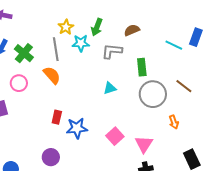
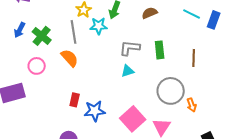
cyan line: (174, 45) -> (192, 14), moved
gray L-shape: (112, 51) -> (130, 48), moved
brown line: (184, 86) -> (194, 58), moved, turned 54
gray circle: (153, 94) -> (171, 91), moved
pink square: (115, 136) -> (133, 119), size x1.4

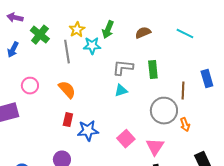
blue rectangle: (214, 20) -> (207, 79), moved, turned -36
green cross: (42, 36) -> (40, 35), moved
orange semicircle: (70, 58) -> (67, 90), moved
brown line: (194, 58) -> (183, 91), moved
pink square: (133, 119) -> (126, 139), size x0.7

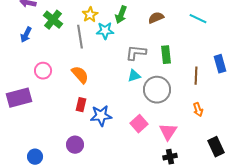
gray circle: (164, 111) -> (157, 90), moved

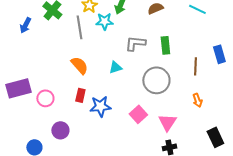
pink circle: (43, 71) -> (45, 98), moved
cyan triangle: (134, 76) -> (115, 67), moved
purple circle: (75, 145) -> (60, 130), moved

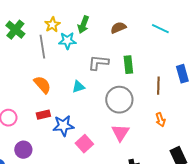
red rectangle: (80, 95) -> (43, 115), turned 64
pink square: (138, 114) -> (84, 144), moved
pink triangle: (167, 122) -> (120, 133), moved

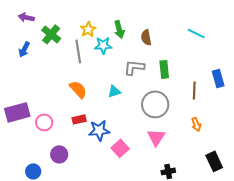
green arrow: (83, 25) -> (119, 29), turned -36
brown semicircle: (118, 28) -> (146, 37), moved, turned -77

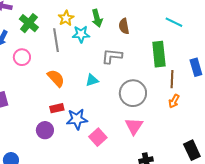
green rectangle: (164, 69) -> (159, 54), moved, size x1.4
pink circle: (44, 122) -> (22, 57), moved
orange arrow: (196, 124) -> (174, 101), moved, turned 48
purple circle: (59, 154) -> (45, 130), moved

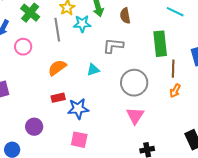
orange semicircle: (56, 78) -> (57, 68), turned -84
purple circle: (45, 130) -> (34, 127), moved
pink square: (98, 137) -> (79, 140), moved, turned -36

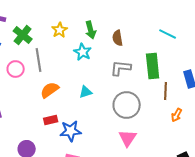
cyan star: (82, 24) -> (83, 52), moved, turned 30
gray line: (57, 30) -> (39, 60), moved
gray L-shape: (113, 46) -> (121, 68), moved
orange arrow: (175, 91) -> (177, 115), moved

